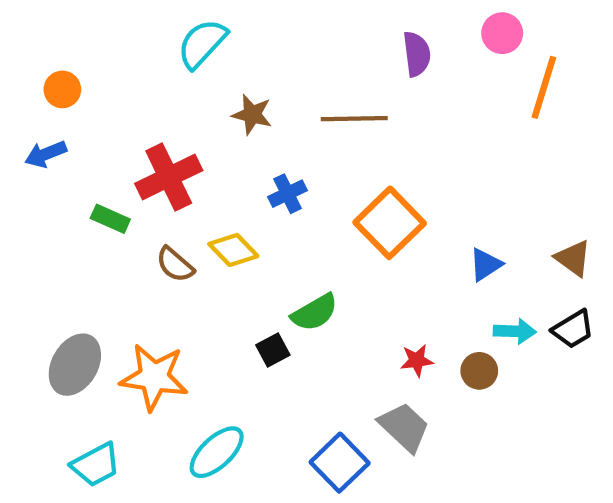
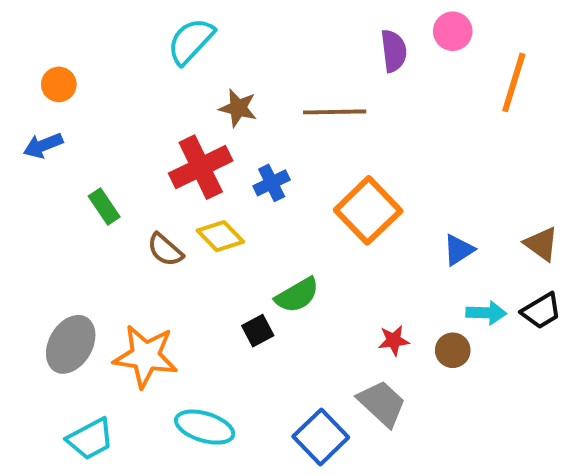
pink circle: (502, 33) -> (453, 31), moved
red cross: (169, 177) -> (201, 167), moved
green rectangle: (110, 219) -> (104, 207), turned 32
cyan ellipse: (217, 452) -> (205, 427), turned 60

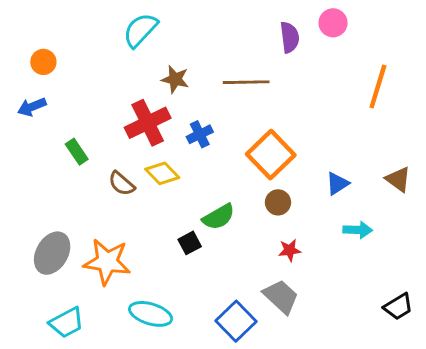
orange line: (514, 82) -> (378, 87), moved
black trapezoid: (541, 311) -> (398, 307), moved
brown circle: (453, 350) -> (278, 202), moved

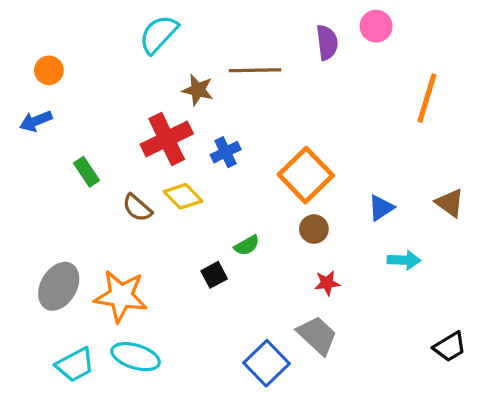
brown line: (246, 82) -> (255, 70), moved
green semicircle: (219, 217) -> (247, 245), size x0.7
cyan ellipse: (151, 314) -> (136, 357), moved

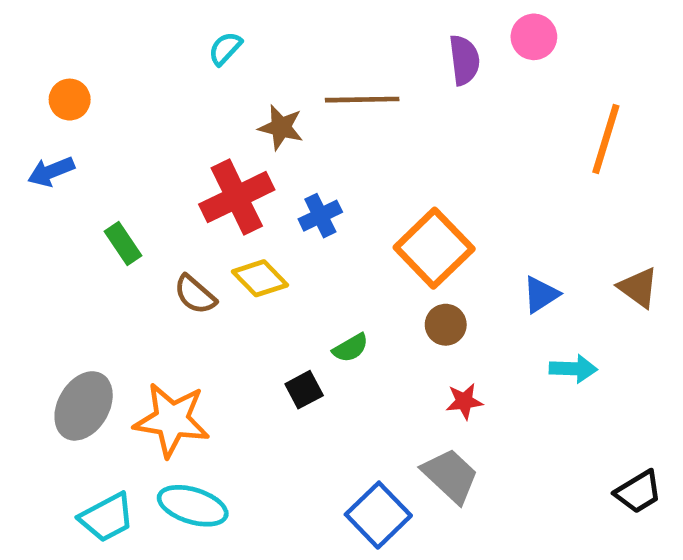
cyan semicircle: (158, 34) -> (225, 48), size x0.6

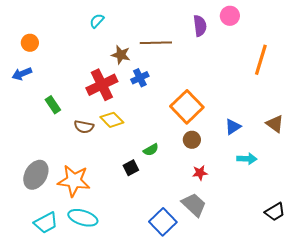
blue cross: (320, 216) -> (140, 78), moved
brown semicircle: (195, 295) -> (84, 127), turned -30

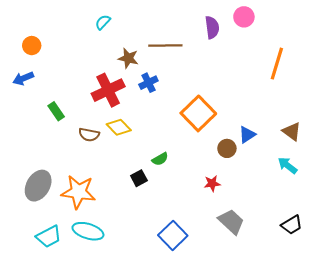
brown circle: (192, 140) -> (227, 148), moved
cyan arrow: (247, 159) -> (287, 165), moved, turned -144
gray trapezoid: (194, 205) -> (231, 222), moved

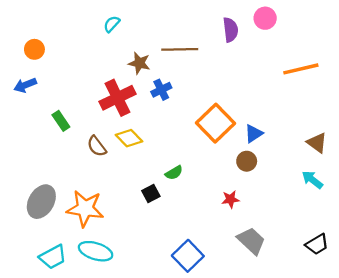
orange line: (277, 64) -> (301, 69), turned 60
brown semicircle: (89, 135) -> (97, 146), turned 42
blue triangle: (247, 135) -> (254, 134), moved

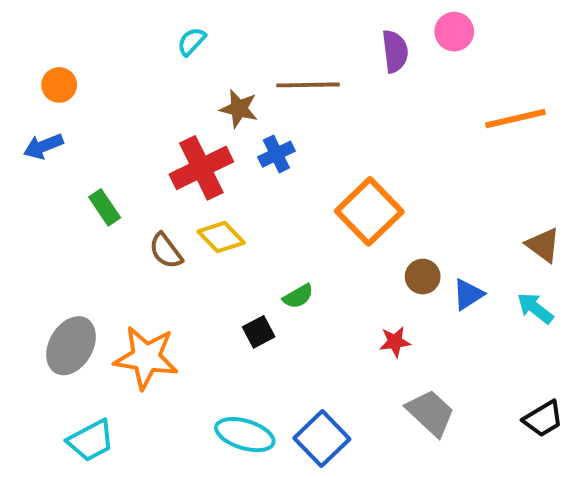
blue triangle: (254, 134) -> (468, 294), moved
cyan ellipse: (96, 251) -> (245, 435), moved

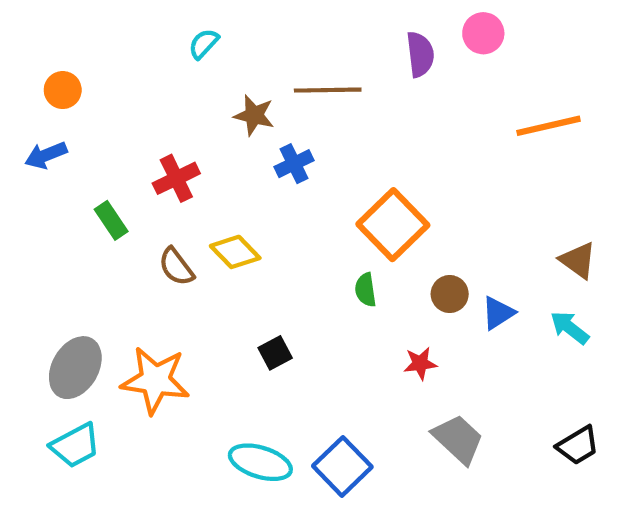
red cross: (201, 168) -> (176, 178), moved, size x0.7
green semicircle: (298, 296) -> (366, 290), moved, turned 112
cyan trapezoid: (91, 441) -> (75, 445), moved

